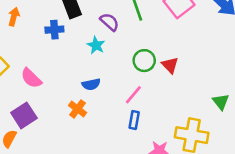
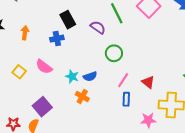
cyan star: (96, 45) -> (72, 76), moved
green circle: (144, 61) -> (114, 53), moved
red triangle: (170, 65) -> (148, 82), moved
pink semicircle: (31, 78) -> (44, 67), moved

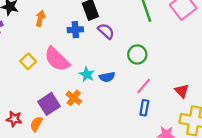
purple semicircle: (98, 27) -> (106, 31), moved
pink semicircle: (44, 67) -> (57, 59), size x1.4
red triangle: (148, 82) -> (182, 91), moved
orange cross: (82, 96) -> (74, 98), moved

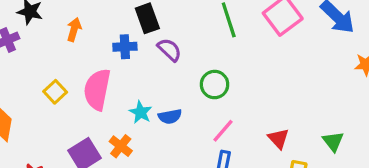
pink semicircle: (57, 59) -> (97, 89), turned 56

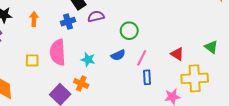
purple semicircle: (169, 50) -> (96, 16), turned -42
yellow square: (55, 92) -> (32, 60), turned -32
blue semicircle: (170, 117) -> (118, 55), moved

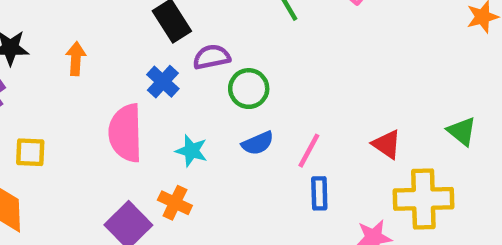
blue cross: (68, 22) -> (163, 82), moved, turned -32
green circle: (129, 31) -> (249, 89), moved
yellow square: (32, 60) -> (30, 152), moved

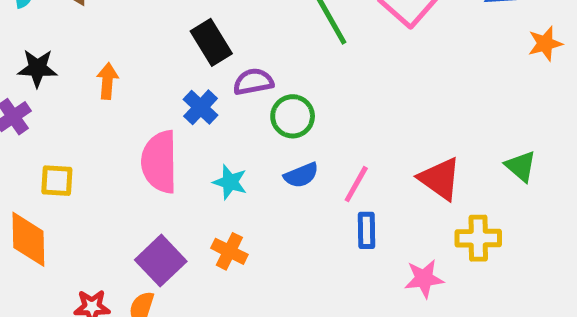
red triangle: (387, 144) -> (440, 179), size x1.4
yellow cross: (423, 199) -> (478, 238), size x0.7
orange cross: (175, 203) -> (229, 251), moved

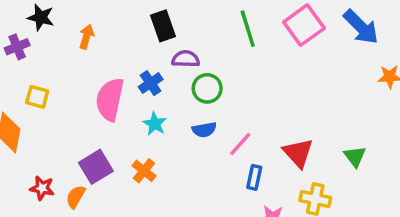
blue cross: (201, 107) -> (151, 83), moved
blue rectangle: (367, 230) -> (254, 177), moved

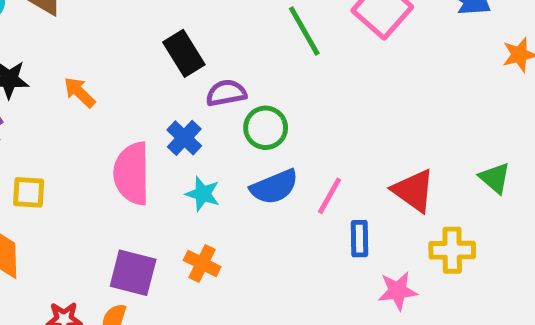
orange arrow: (86, 37) -> (80, 92), turned -50
blue semicircle: (204, 130) -> (274, 187), size x1.4
purple square: (96, 167) -> (133, 273), turned -32

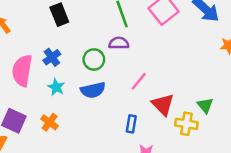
purple semicircle: (226, 93) -> (119, 43), moved
pink line: (329, 196) -> (139, 81), moved
yellow cross: (452, 250) -> (186, 124), moved

